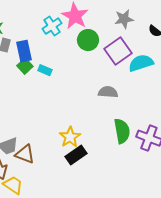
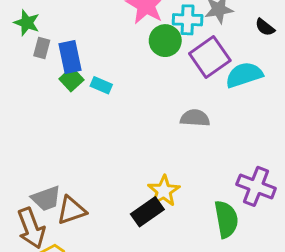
cyan cross: (52, 26) -> (188, 20), moved, turned 36
green semicircle: (122, 131) -> (226, 219), moved
yellow star: (70, 137) -> (164, 191), moved
brown triangle: (25, 154) -> (71, 210), turned -40

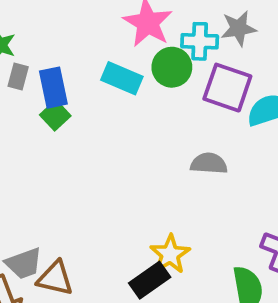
purple square: (210, 57) -> (227, 88), turned -36
cyan rectangle: (101, 85) -> (122, 78), moved, size x1.5
brown triangle: (71, 210) -> (55, 278), turned 32

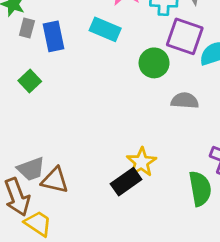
green circle: (172, 67) -> (154, 63), moved
green square: (55, 115) -> (30, 81), moved
gray semicircle: (209, 163) -> (185, 101), moved

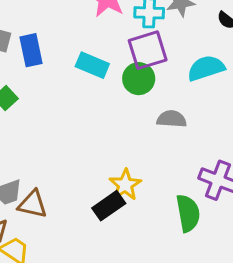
cyan rectangle: (105, 29) -> (92, 65), moved
purple square: (185, 36) -> (148, 50), moved, turned -36

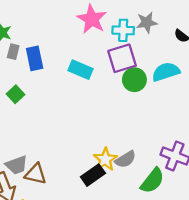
green circle: (139, 79) -> (134, 80), moved
gray semicircle: (172, 119) -> (125, 159), moved, turned 145
green semicircle: (188, 213) -> (152, 181), turned 48

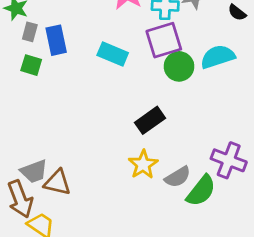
green square: (15, 94) -> (31, 65), moved, turned -30
gray semicircle: (125, 159) -> (178, 177), moved
black rectangle: (93, 175) -> (150, 120), moved

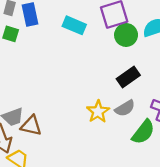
black rectangle: (150, 120) -> (128, 77), moved
gray semicircle: (178, 177) -> (125, 108), moved

